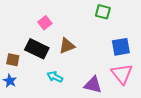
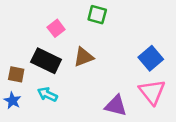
green square: (103, 12) -> (97, 15), moved
blue square: (121, 47) -> (151, 58), turned -30
cyan arrow: (55, 77) -> (47, 94), moved

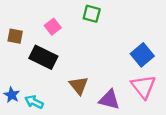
brown triangle: (83, 57) -> (79, 85), moved, turned -48
brown square: (16, 74) -> (15, 36), moved
cyan arrow: (47, 94) -> (34, 102), moved

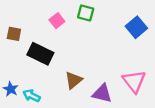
pink square: (53, 27) -> (57, 21), moved
blue square: (142, 55) -> (136, 27), moved
brown triangle: (79, 85) -> (73, 80), turned 30

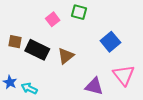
blue square: (136, 27) -> (110, 42), moved
brown square: (14, 34) -> (15, 42), moved
brown triangle: (73, 80) -> (66, 56), moved

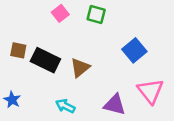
pink square: (53, 19) -> (60, 13), moved
cyan arrow: (29, 88) -> (65, 106), moved

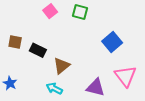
black rectangle: (45, 60) -> (38, 50), size x0.7
brown triangle: (80, 68) -> (62, 66), moved

